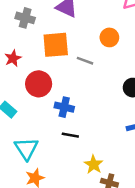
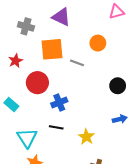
blue cross: (64, 107) -> (59, 102), turned -35
black line: (70, 135) -> (56, 127), moved
yellow star: (94, 164) -> (86, 137), moved

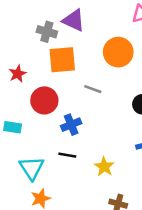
gray cross: (26, 26) -> (47, 32), moved
orange circle: (98, 43) -> (118, 52), size x1.5
gray line: (77, 63) -> (93, 89), moved
cyan rectangle: (11, 105) -> (13, 127), turned -32

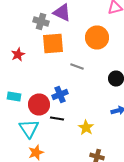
red circle: (44, 100) -> (39, 104), moved

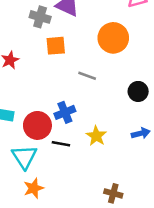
orange square: (53, 44) -> (56, 46), size x0.7
yellow star: (86, 128) -> (96, 136), moved

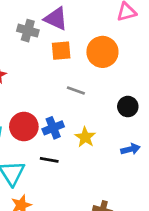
orange square: (56, 46) -> (61, 51), moved
red circle: (37, 125) -> (24, 127), moved
yellow star: (96, 136) -> (85, 137), moved

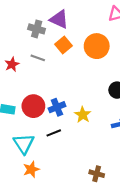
orange square: (61, 51) -> (63, 45), turned -35
gray line: (76, 91) -> (38, 58), moved
black line: (49, 160) -> (54, 133), turned -32

